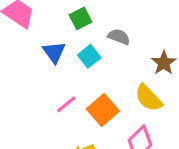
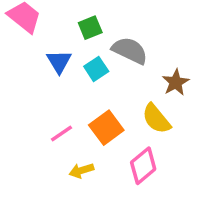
gray semicircle: (119, 37) -> (130, 51), size x1.5
pink line: (66, 104) -> (62, 133), moved

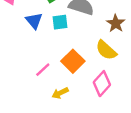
cyan square: (96, 69) -> (60, 22), turned 35

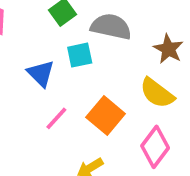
blue triangle: (34, 21) -> (41, 73), moved
pink line: (43, 70) -> (56, 118), moved

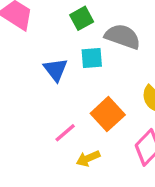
pink line: (56, 118) -> (65, 133), moved

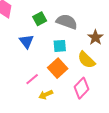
green square: (82, 18) -> (40, 19), moved
cyan square: (92, 58) -> (60, 46), moved

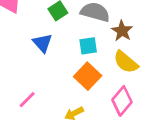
brown star: (95, 37) -> (122, 31), moved
pink line: (32, 79) -> (27, 100), moved

